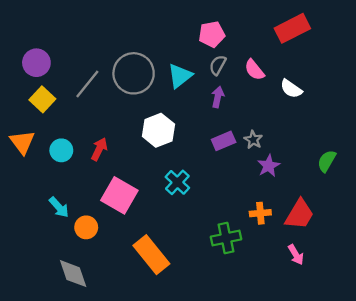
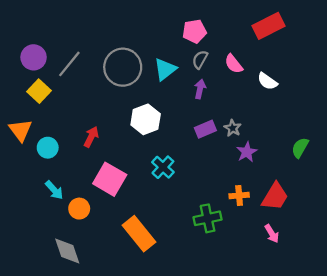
gray line: (87, 84) -> (69, 64), moved
cyan circle: (61, 150) -> (48, 148), moved

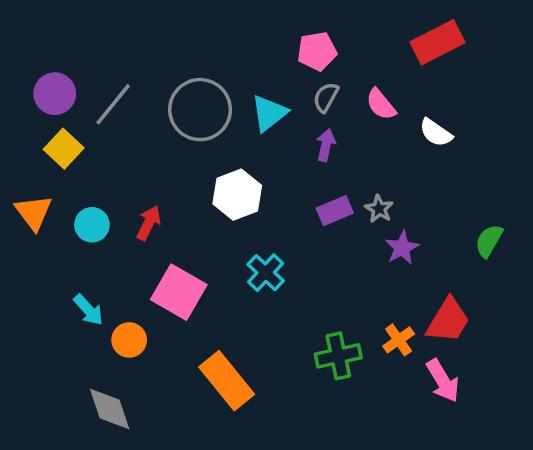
cyan circle: (48, 148) -> (92, 225), moved
orange cross: (239, 196) -> (399, 340), moved, turned -30
pink arrow: (272, 234) -> (443, 381), size x1.4

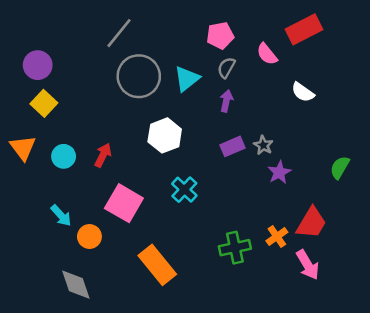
gray line: (113, 104) -> (119, 33), moved
pink semicircle: (381, 104) -> (267, 54), moved

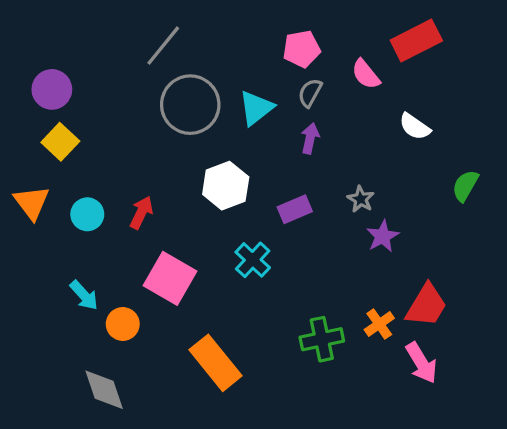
purple rectangle: (232, 146) -> (295, 209), moved
green semicircle: (340, 167) -> (465, 186), moved

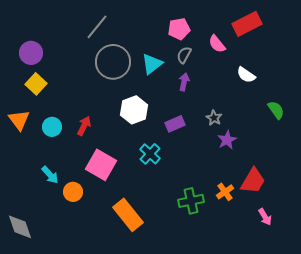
green semicircle: (465, 186) -> (276, 110), turned 114
pink arrow: (421, 363) -> (265, 217), moved, size x0.7
gray diamond: (104, 390) -> (20, 227), moved

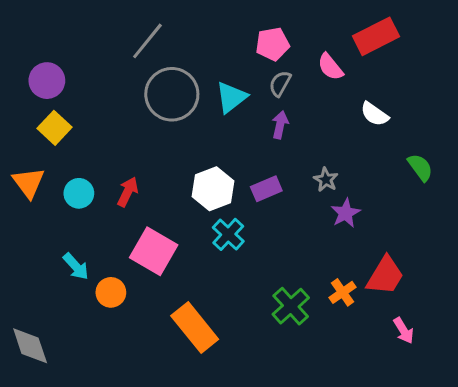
white hexagon: (134, 110) -> (213, 189), moved
green cross: (191, 201) -> (291, 306), turned -30

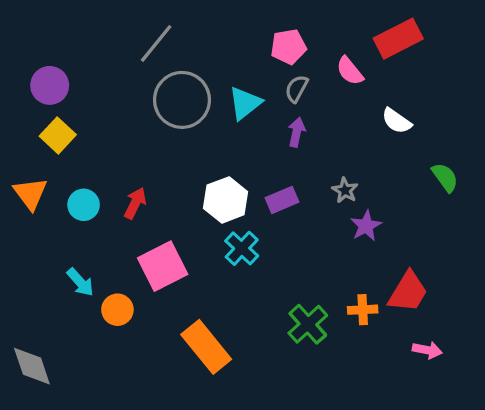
pink square: (154, 251) -> (163, 266), turned 33
orange cross: (343, 292) -> (363, 310), turned 32
pink arrow: (404, 330) -> (427, 350), turned -48

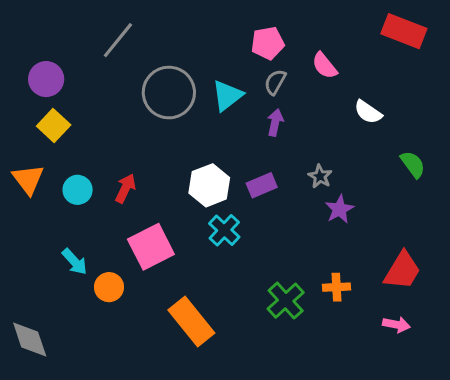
red rectangle: (398, 39) -> (404, 31), moved, turned 48
gray line: (156, 43) -> (118, 40), moved
red trapezoid: (408, 292) -> (402, 271), moved

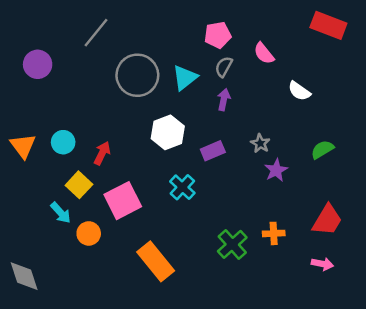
yellow square: (54, 125) -> (79, 185), moved
green semicircle: (413, 164) -> (322, 149), moved, turned -85
white hexagon: (209, 185) -> (168, 132), moved
cyan circle: (78, 190) -> (63, 142), moved

